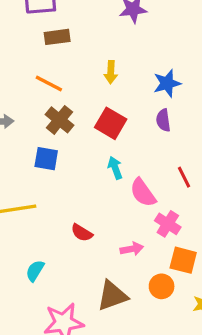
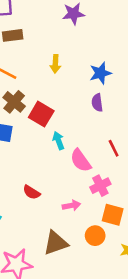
red square: (111, 123) -> (41, 114), moved
pink cross: (168, 224) -> (100, 186), turned 30

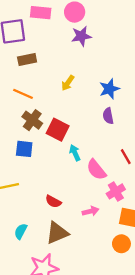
yellow arrow: (55, 64) -> (68, 83), turned 35
orange circle: (95, 236) -> (121, 244), moved
brown triangle: (56, 243) -> (57, 233), moved

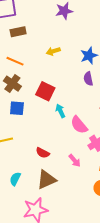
yellow arrow: (68, 83) -> (53, 51), turned 40
brown cross: (32, 120) -> (12, 84), moved
pink arrow: (91, 211) -> (75, 161), turned 64

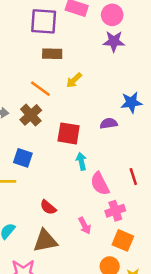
yellow arrow: (53, 51) -> (74, 80), moved, turned -40
purple semicircle: (88, 79) -> (109, 123), moved, turned 80
red square: (45, 91) -> (69, 133), turned -30
blue square: (17, 108) -> (23, 158), moved

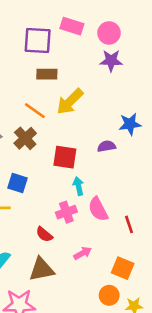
yellow arrow: (74, 80) -> (70, 102), size x1.6
red line: (133, 177) -> (129, 224), moved
pink cross: (115, 211) -> (66, 212), moved
pink arrow: (85, 226) -> (83, 253), turned -91

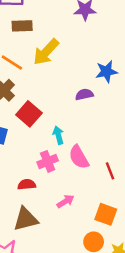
red square: (65, 157) -> (29, 114), moved, turned 35
red semicircle: (44, 234) -> (27, 184), turned 138

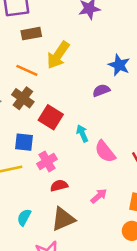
blue star: (106, 72) -> (119, 65), turned -30
pink cross: (48, 161) -> (47, 161), moved

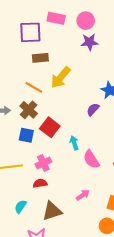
purple semicircle: (101, 90) -> (93, 109), turned -32
blue square: (24, 142) -> (26, 135), moved
red semicircle: (59, 186) -> (40, 183), moved

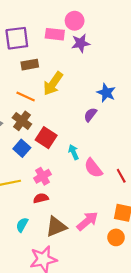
pink rectangle: (56, 18) -> (55, 34), moved
blue square: (26, 135) -> (22, 148), turned 35
pink arrow: (83, 195) -> (87, 221), moved, size x1.5

